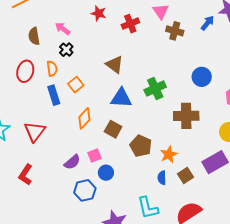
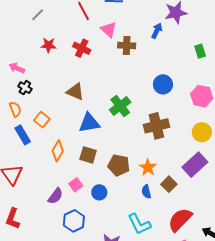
red cross: (130, 24) -> (82, 48), turned -30
blue circle: (106, 173) -> (99, 192), moved

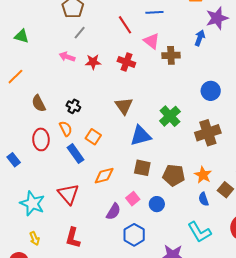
pink arrow: (17, 68) -> (67, 57), moved
brown triangle: (75, 92) -> (124, 106), turned 36
orange diamond: (58, 151) -> (104, 176), moved, turned 50

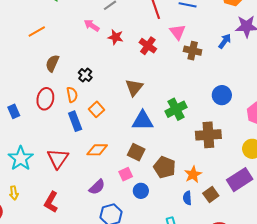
brown semicircle: (39, 103) -> (52, 63), turned 36
pink square: (133, 199) -> (126, 174), moved

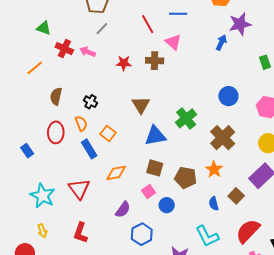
red star: (116, 37) -> (124, 63), moved
red cross: (148, 46) -> (64, 49), moved
brown cross: (193, 51) -> (155, 61), moved
brown cross: (208, 135) -> (223, 138), turned -30
orange star: (193, 174) -> (214, 169), moved

